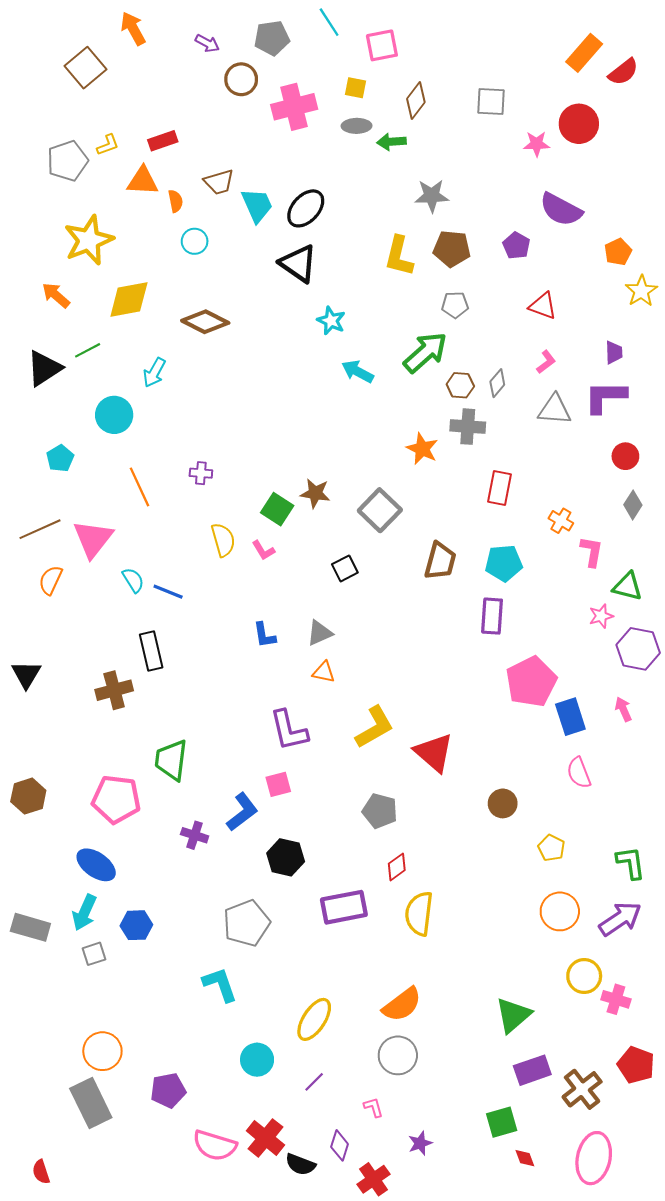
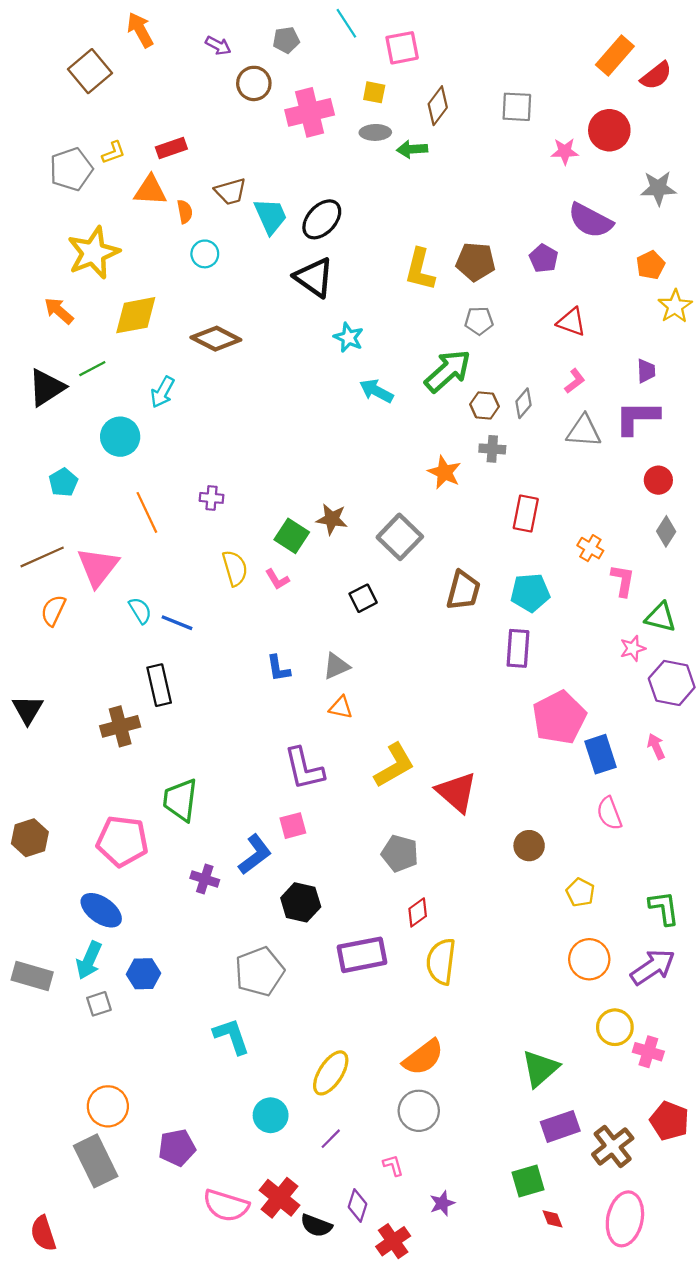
gray pentagon: (272, 38) -> (286, 40), size x0.7
gray star: (432, 196) -> (658, 188), moved
gray cross: (468, 427) -> (492, 449), size x0.7
red semicircle: (41, 1172) -> (43, 1233), size x1.4

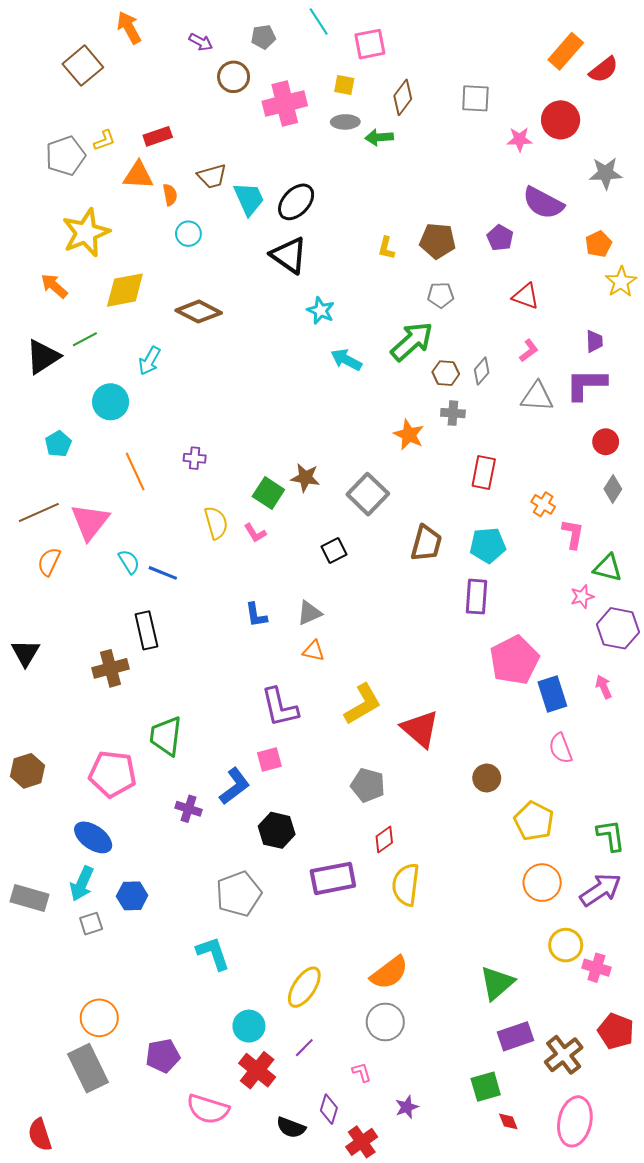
yellow L-shape: (420, 270) -> (386, 248), size x0.6
yellow pentagon: (580, 892) -> (534, 821), size x1.5
red cross: (279, 1198) -> (257, 1070), moved

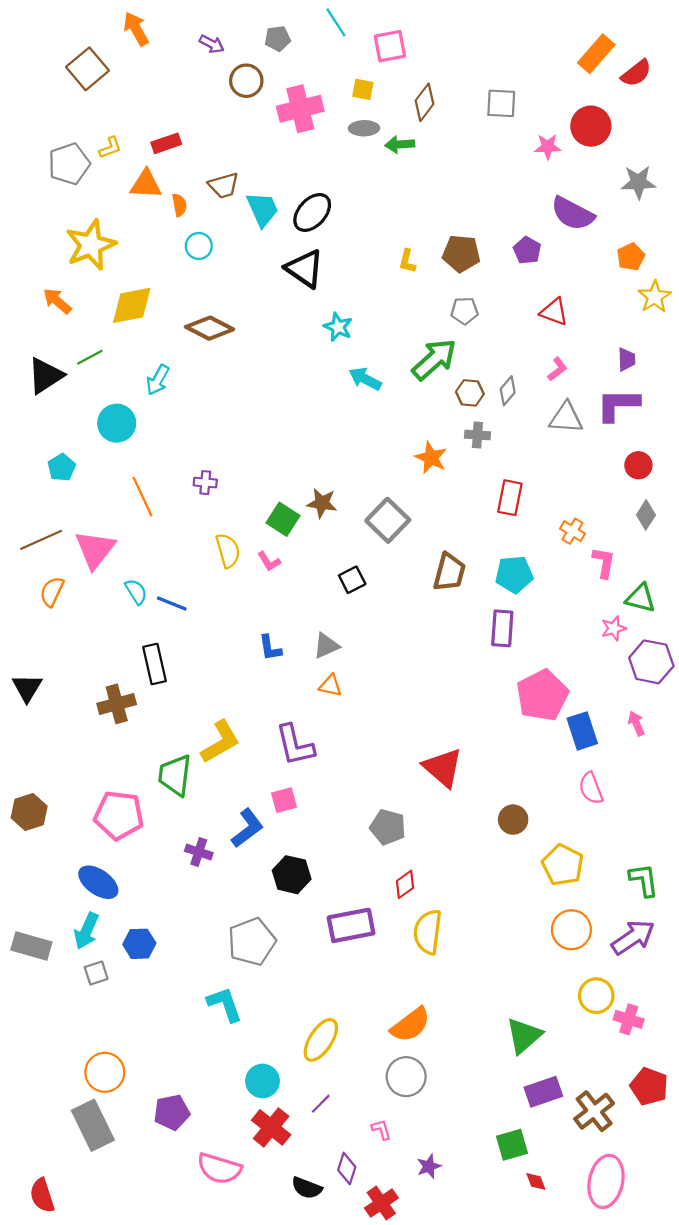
yellow L-shape: (363, 704) -> (220, 742), moved

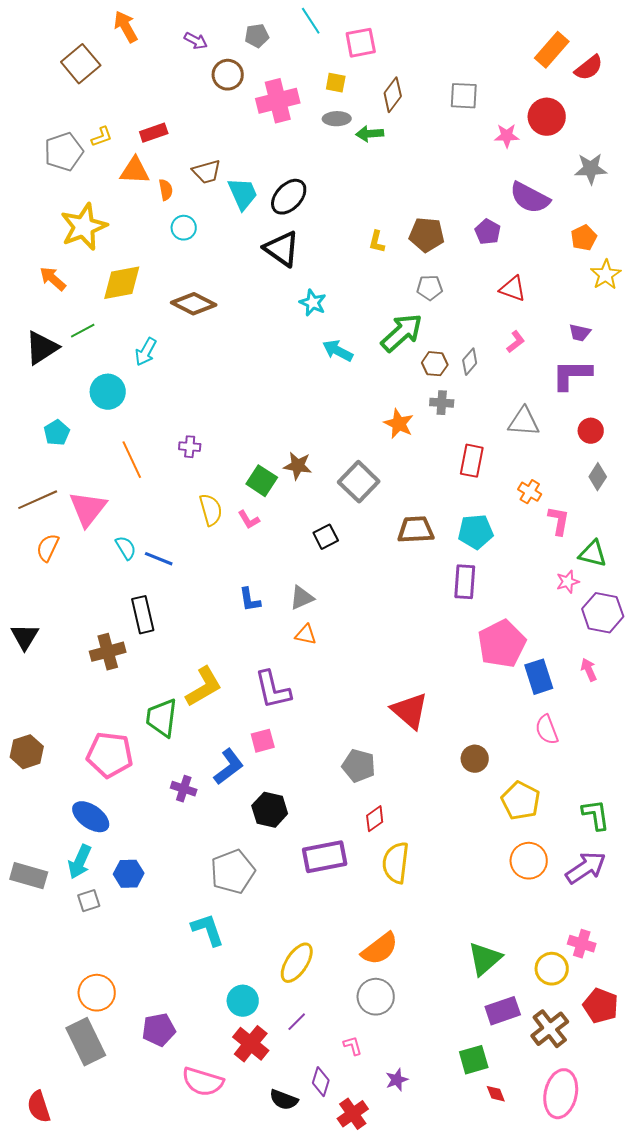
purple trapezoid: (627, 359) -> (580, 333), turned 105
gray triangle: (566, 418) -> (524, 422), moved
brown trapezoid: (449, 572) -> (416, 530), turned -108
yellow circle: (596, 996) -> (552, 969), moved

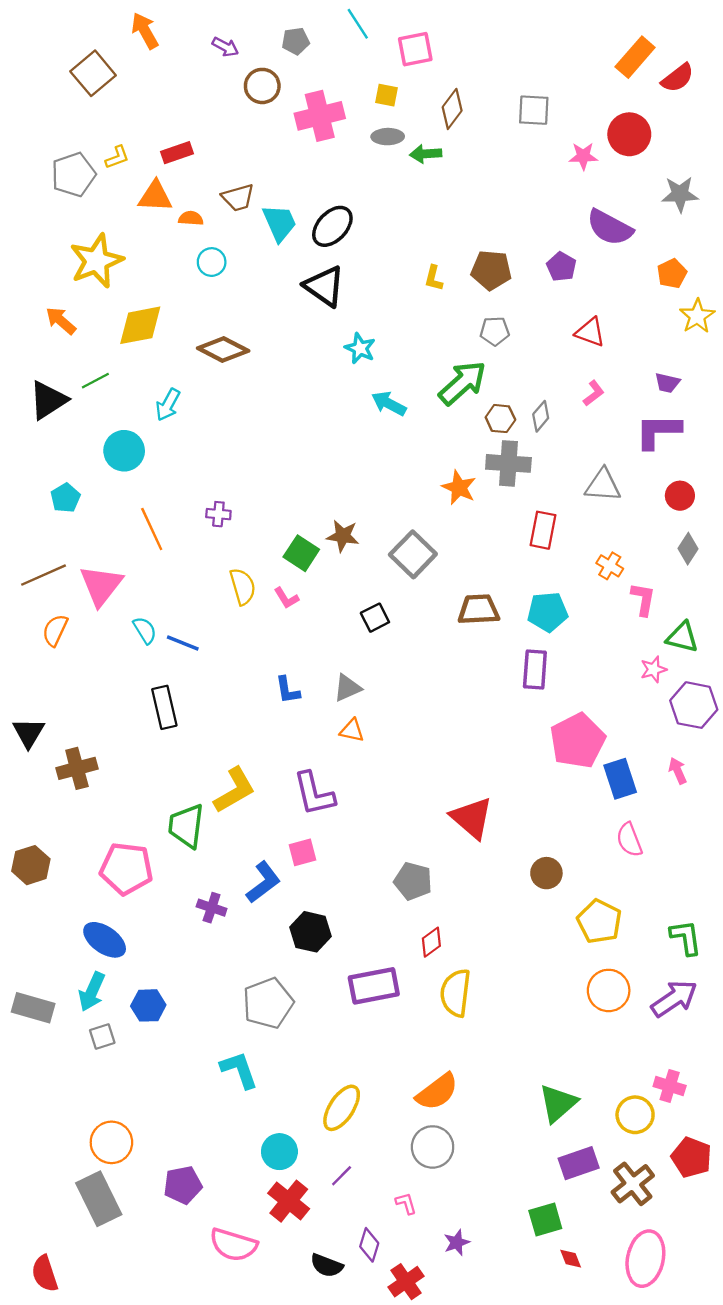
orange semicircle: (166, 190) -> (191, 218), turned -75
gray cross: (442, 403) -> (508, 463), size x1.6
brown cross: (108, 652) -> (77, 768), moved

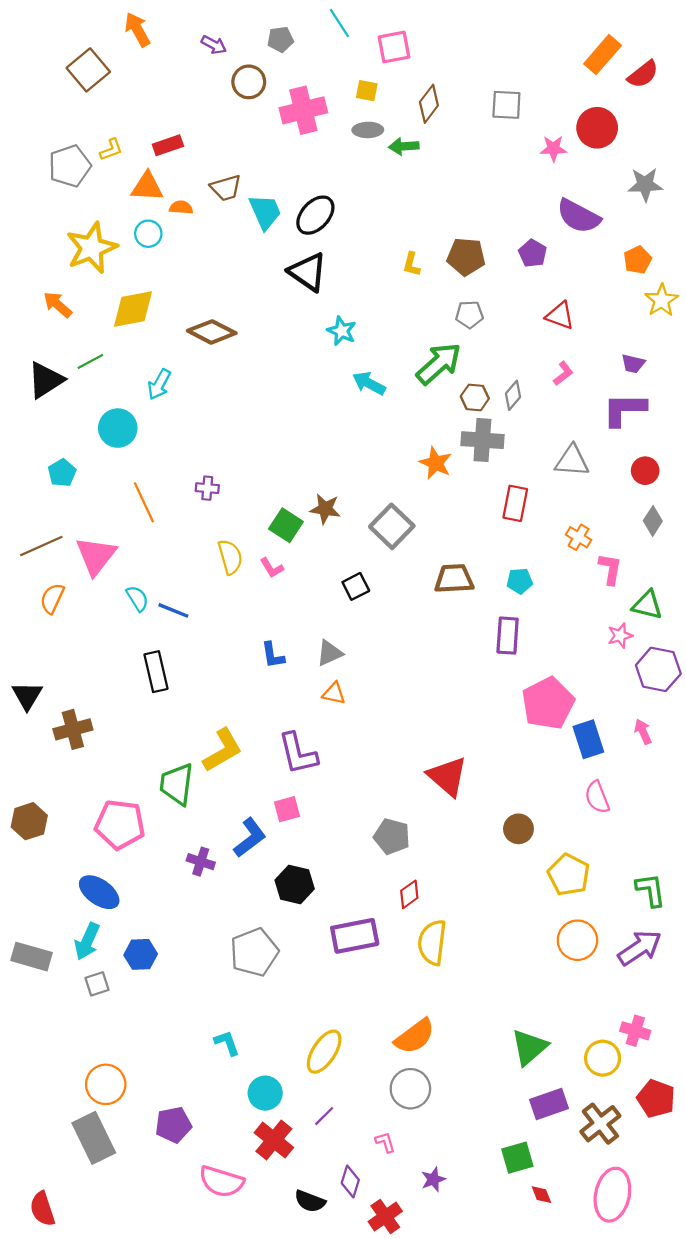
cyan circle: (212, 262) -> (148, 234), moved
cyan pentagon: (548, 612) -> (520, 581), size x0.7
cyan L-shape: (239, 1070) -> (227, 1043), moved, size x0.7

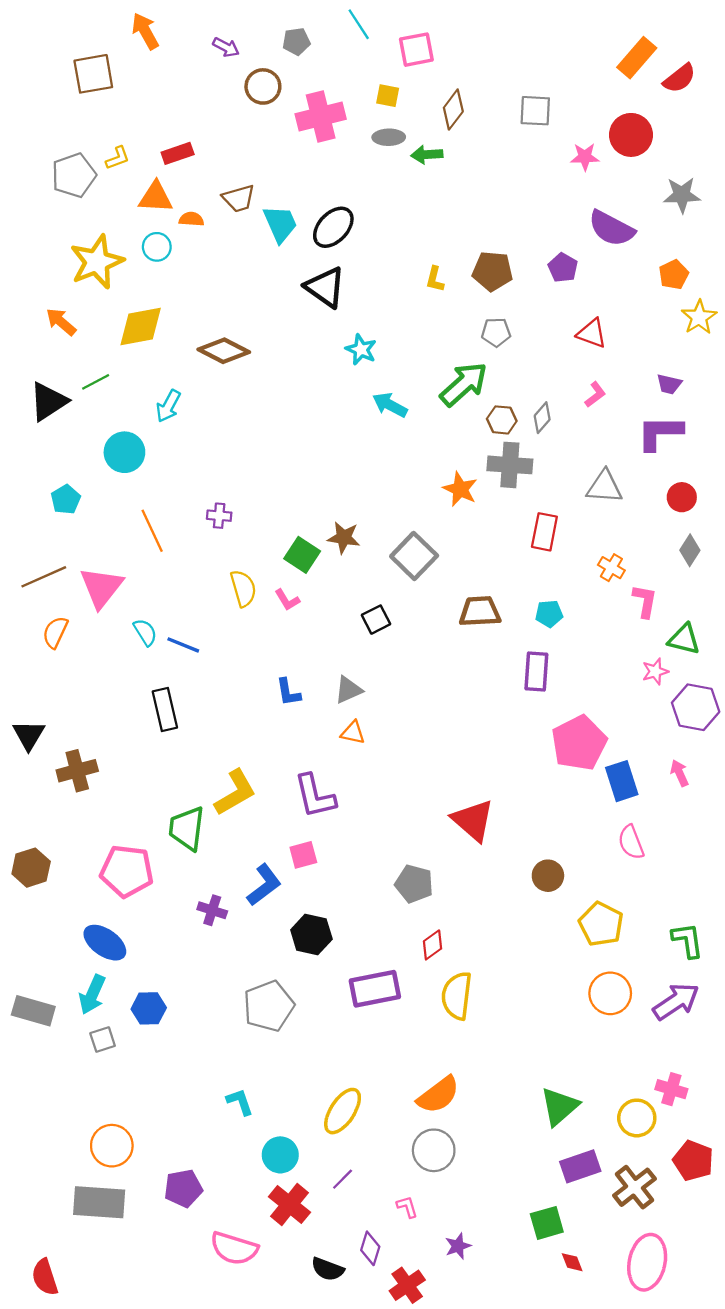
brown square: (88, 70) -> (93, 74), turned 30
gray rectangle: (94, 1138) -> (99, 1202), turned -60

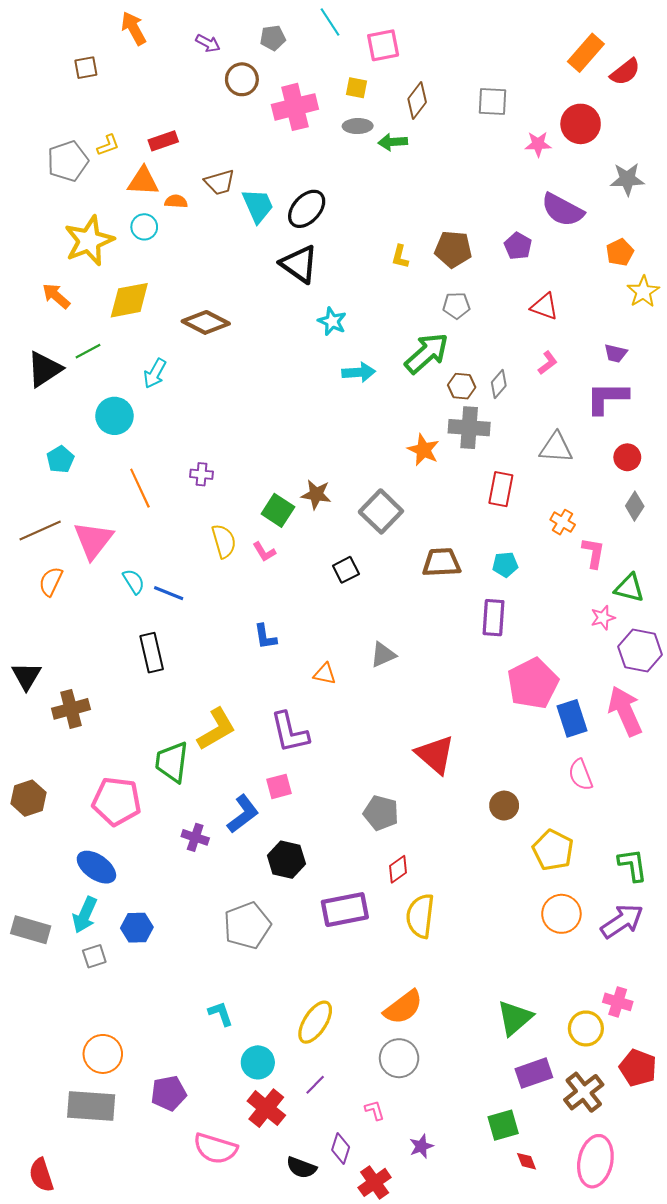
brown square: (93, 74) -> (86, 68), size x0.6
cyan arrow: (390, 405) -> (359, 372), turned 148
gray triangle: (348, 690) -> (383, 655), moved
pink arrow: (679, 773) -> (625, 711), size x2.0

